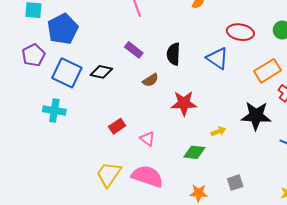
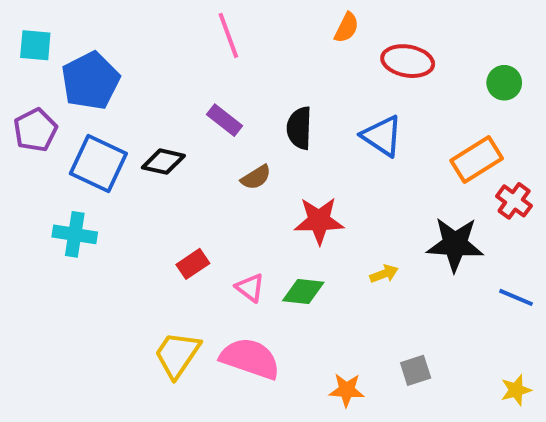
red ellipse: (240, 32) -> (408, 61), moved
green diamond: (194, 152) -> (303, 292), moved

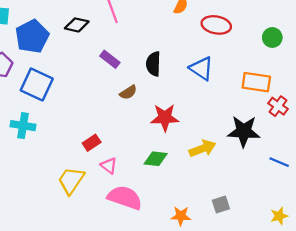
orange rectangle: (477, 160) -> (256, 82), turned 40
black diamond: (163, 162) -> (77, 25), moved
yellow arrow: (384, 274) -> (203, 148), size x1.6
pink triangle: (250, 288) -> (109, 166), moved
yellow trapezoid: (177, 355) -> (71, 180), moved

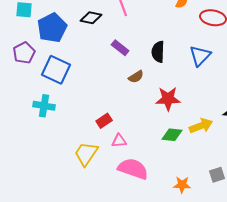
blue triangle: (201, 68) -> (200, 56), turned 40
green diamond: (156, 159) -> (172, 135), moved
pink triangle: (109, 166) -> (119, 141), turned -42

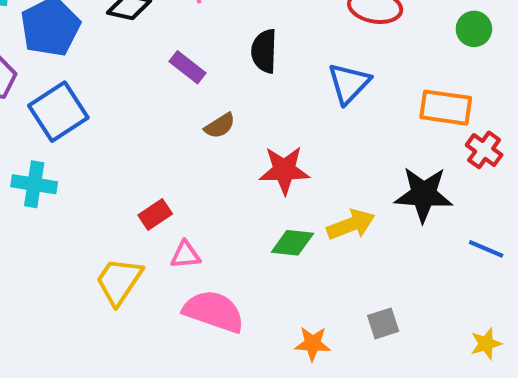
black semicircle: (158, 52) -> (264, 51), moved
blue square: (56, 70) -> (58, 112), turned 32

